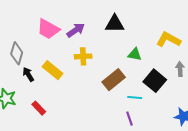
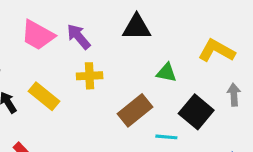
purple arrow: (76, 30) -> (79, 37), turned -96

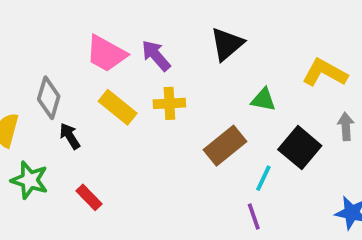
black triangle: (137, 27) -> (227, 44), turned -40
yellow rectangle: (44, 96) -> (118, 107), moved
cyan line: (166, 137) -> (263, 178), turned -70

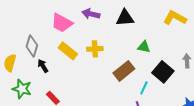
black triangle: (227, 44) -> (125, 18), turned 36
purple arrow: (156, 56) -> (91, 14), moved, turned -36
yellow L-shape: (325, 73) -> (175, 18), moved

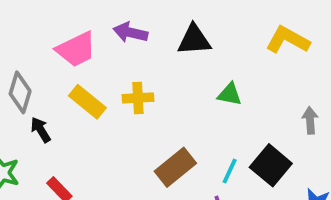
pink trapezoid: (62, 23) -> (76, 49), turned -55
brown rectangle: (124, 71) -> (175, 167), moved
black square: (163, 72) -> (271, 165), moved

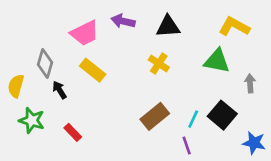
green triangle: (230, 94) -> (217, 61), moved, size x1.5
yellow cross: (138, 98) -> (159, 63), moved, turned 36

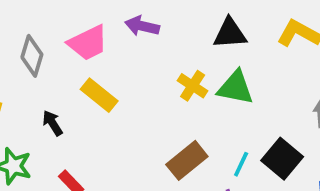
black triangle: (168, 26) -> (230, 33), moved
green triangle: (217, 61) -> (235, 88), moved
gray diamond: (45, 63) -> (32, 56), moved

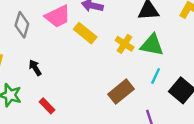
yellow rectangle: (99, 95) -> (85, 33), moved
cyan line: (241, 164) -> (156, 76), moved

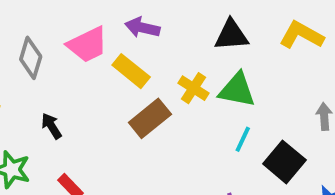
brown rectangle: (121, 92) -> (150, 118), moved

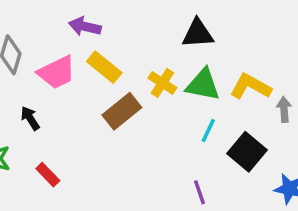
purple arrow: (142, 28) -> (85, 27), moved
yellow L-shape: (301, 35) -> (251, 86), moved
pink trapezoid: (87, 45) -> (57, 72), moved

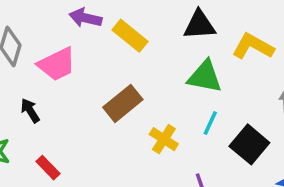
yellow rectangle: (104, 67) -> (130, 36), moved
yellow cross: (162, 83) -> (164, 139), moved
yellow L-shape: (251, 86) -> (253, 46), moved

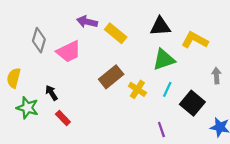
green triangle: (205, 77) -> (164, 60), turned -30
black arrow: (30, 111) -> (51, 93), moved
yellow cross: (164, 139) -> (137, 89), moved

